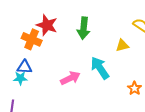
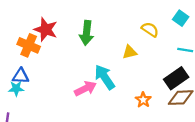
pink arrow: (70, 78) -> (85, 88), moved

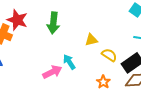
yellow semicircle: (150, 29) -> (109, 55), moved
cyan arrow: (105, 77) -> (69, 62), size x0.7

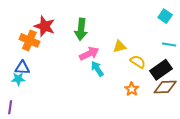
pink arrow: (52, 72) -> (89, 54), moved

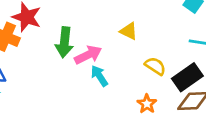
green arrow: (81, 29) -> (64, 42), moved
yellow triangle: (120, 47) -> (129, 31), moved, turned 40

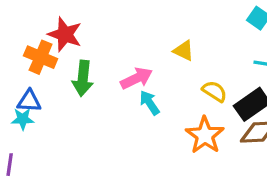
green arrow: (64, 42) -> (83, 78), moved
orange star: (147, 104) -> (205, 135), size x1.6

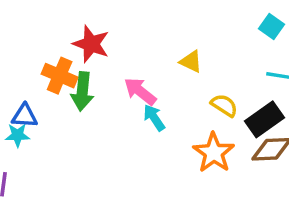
red star: (65, 34) -> (91, 44), moved
orange cross: (41, 57) -> (60, 76), moved
pink arrow: (136, 78) -> (140, 91), turned -116

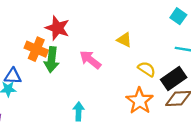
cyan arrow: (154, 118) -> (79, 111), moved, turned 36

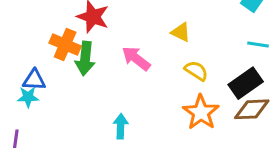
yellow semicircle: (147, 69) -> (196, 71), moved

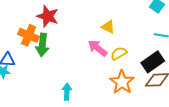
pink arrow: (136, 58) -> (98, 48), moved
yellow semicircle: (196, 71) -> (119, 53), turned -63

